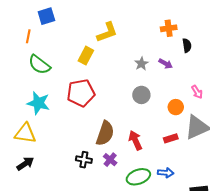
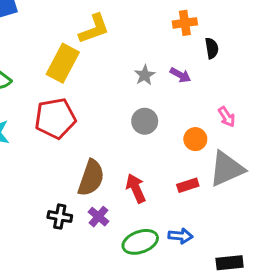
yellow rectangle: (86, 56) -> (63, 63), size x1.4

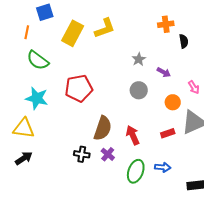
yellow rectangle: (63, 63) -> (73, 33), moved
purple arrow: (180, 75) -> (164, 72), moved
green ellipse: (140, 242) -> (136, 171), turned -50

